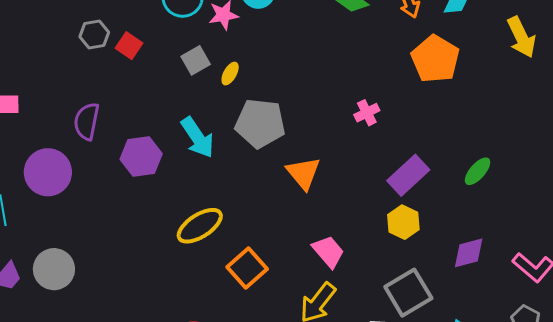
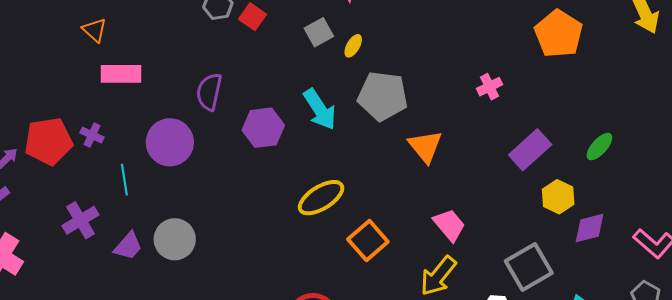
yellow hexagon: (403, 222) -> (558, 197), moved

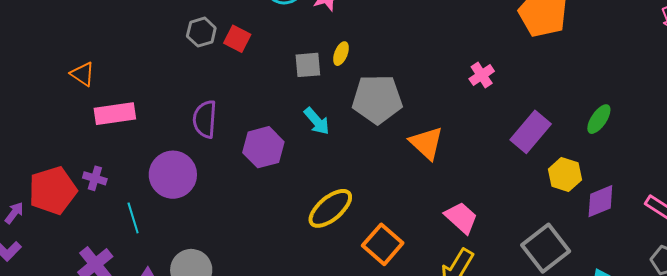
gray square: (319, 32) -> (308, 65), moved, turned 32
cyan arrow: (320, 109) -> (317, 121), size x0.7

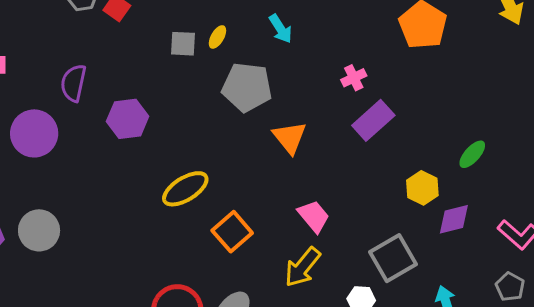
green ellipse: (599, 119) -> (472, 154), moved
cyan arrow: (317, 121) -> (281, 29), moved
purple rectangle: (531, 132) -> (373, 120), moved

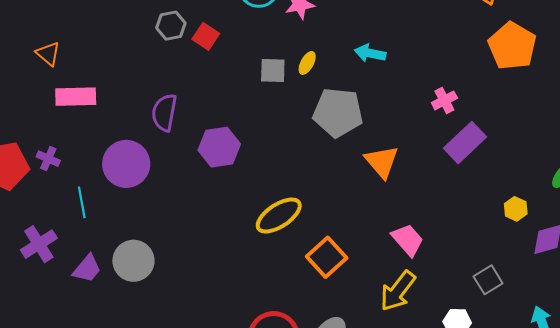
cyan arrow: (281, 29) -> (370, 53), turned 136
yellow hexagon: (422, 188) -> (516, 209), size x0.7
gray square: (393, 258) -> (488, 280), size x0.6

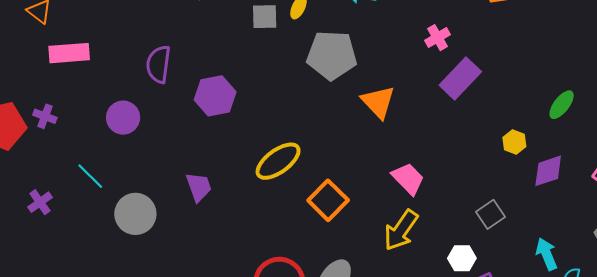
purple circle: (126, 164) -> (123, 118), size x0.7
cyan line: (82, 202) -> (90, 176), moved, turned -32
purple cross: (39, 244) -> (40, 202), size x0.7
purple trapezoid: (87, 269) -> (199, 187), moved, turned -56

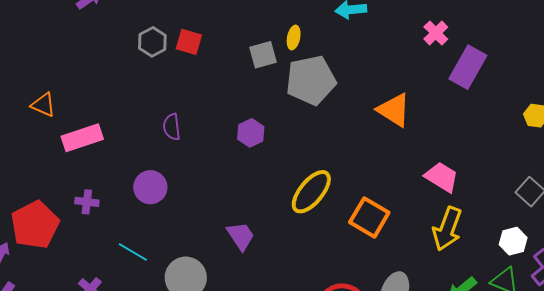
gray pentagon: (332, 55) -> (311, 80), moved
purple semicircle: (158, 64) -> (172, 127), size x0.7
purple hexagon: (215, 96) -> (251, 133), moved, size x0.7
purple cross: (45, 116) -> (87, 202), moved

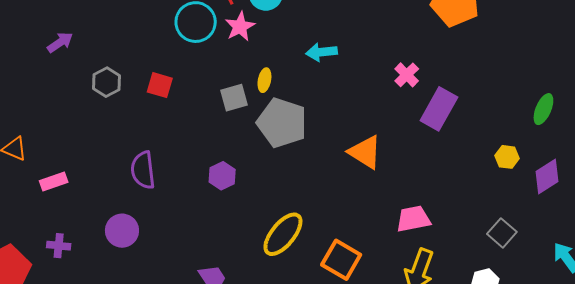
gray hexagon: (152, 42) -> (106, 82), moved
gray pentagon: (311, 80) -> (282, 123), turned 30
purple semicircle: (172, 127) -> (143, 170), size x1.4
pink rectangle: (82, 138) -> (54, 182), size x0.7
pink trapezoid: (442, 177) -> (413, 219), turned -42

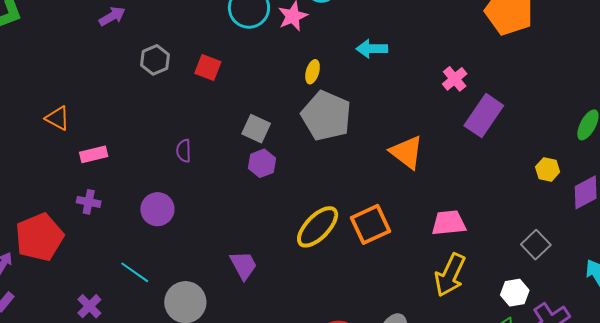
gray square: (234, 98) -> (256, 129), moved, turned 36
purple semicircle: (143, 170) -> (184, 151), size x0.6
purple cross: (59, 246) -> (89, 202), moved
orange square: (341, 260) -> (371, 224), moved, turned 30

